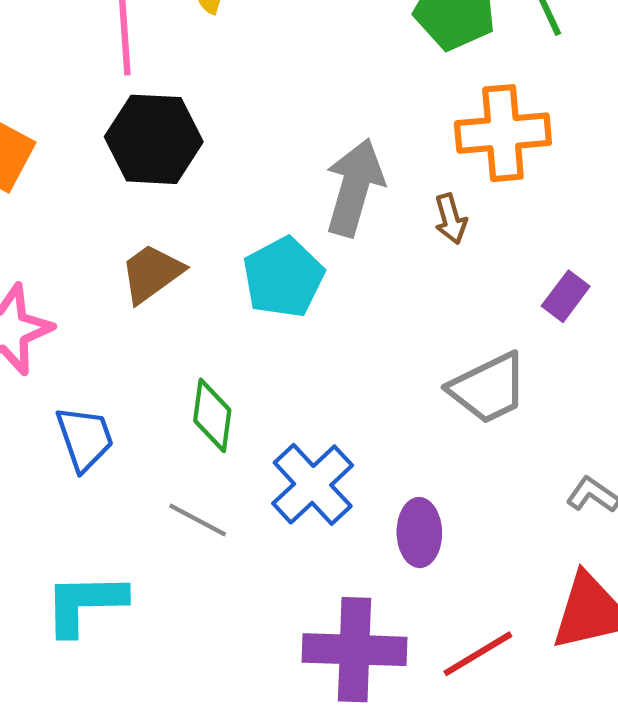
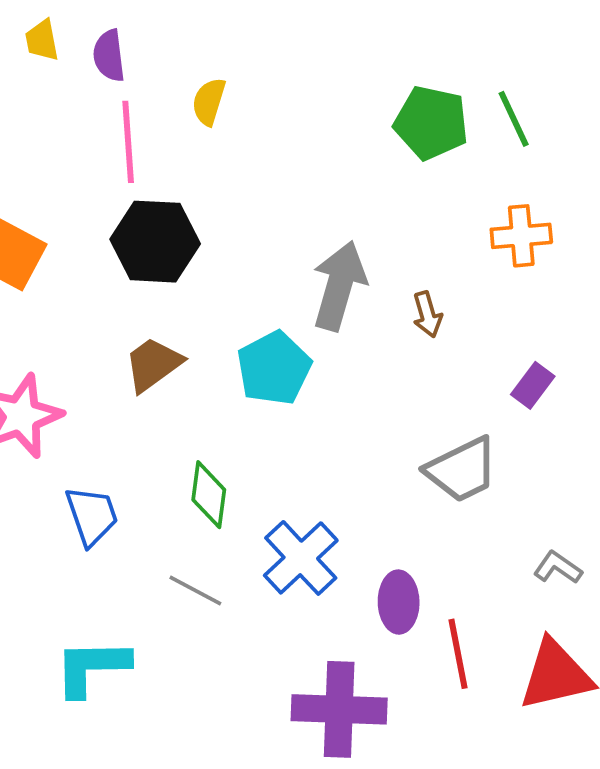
orange cross: (503, 133) -> (521, 236), moved, size x0.7
red line: (478, 654) -> (458, 654), moved, turned -70

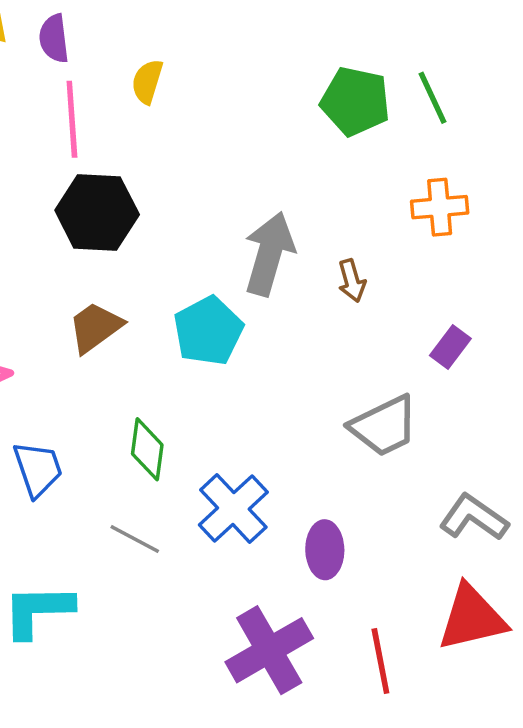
gray L-shape: (558, 568) -> (474, 517), size x1.5
red line: (458, 654) -> (380, 661), moved
purple cross: (339, 709) -> (269, 650), turned -32

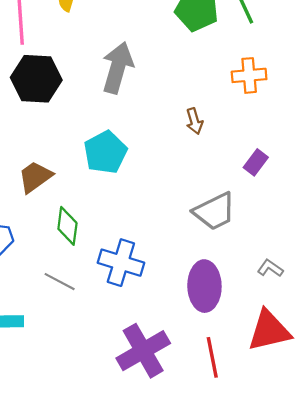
gray arrow: (269, 254) -> (118, 68), moved
brown trapezoid: (95, 327) -> (35, 177), moved
blue cross: (233, 508) -> (121, 263), turned -30
gray L-shape: (474, 517) -> (270, 268), size x0.6
purple ellipse: (325, 550) -> (204, 286), moved, size x1.4

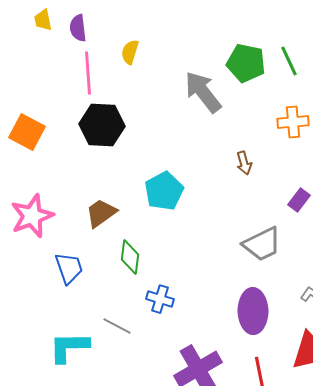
gray arrow: (118, 68) -> (203, 92), moved, turned -54
blue cross: (121, 263) -> (160, 299), moved, size x0.7
gray line: (60, 282) -> (117, 326), moved

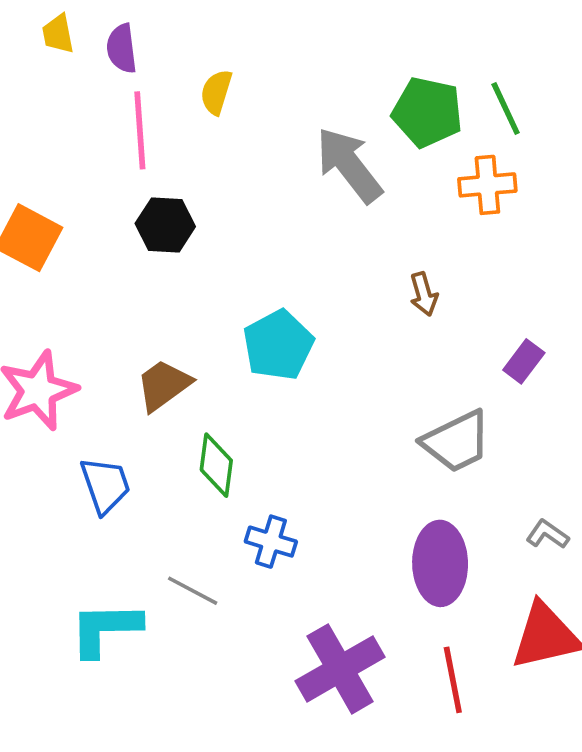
orange cross: (293, 122) -> (487, 185), moved
black hexagon: (102, 125) -> (165, 225), size x0.7

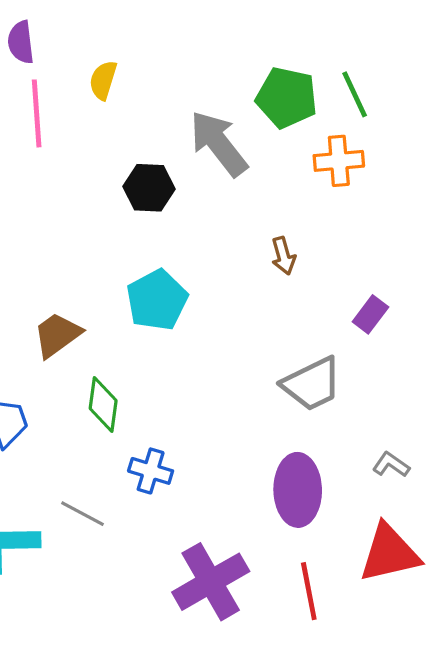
black hexagon: (165, 225) -> (149, 188), moved

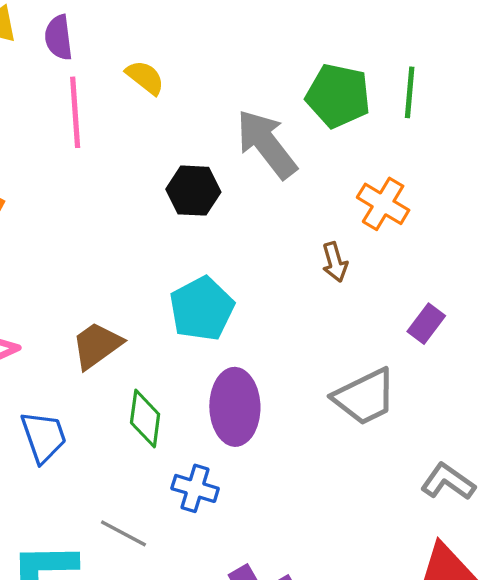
yellow semicircle: (103, 80) -> (145, 77), turned 111
green line: (355, 94) -> (410, 92), turned 30
orange cross: (339, 161) -> (383, 204), moved, turned 36
gray L-shape: (391, 465) -> (448, 482), size x1.4
purple ellipse: (298, 490) -> (235, 407), moved

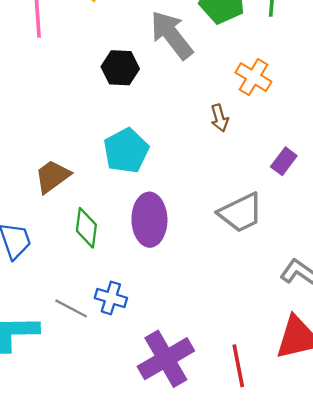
blue cross: (195, 488) -> (111, 298), moved

